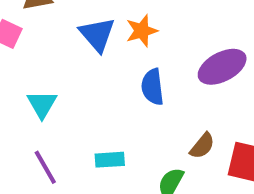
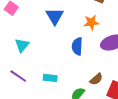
orange star: (142, 31) -> (91, 22), moved
purple line: (45, 167) -> (18, 76), turned -36

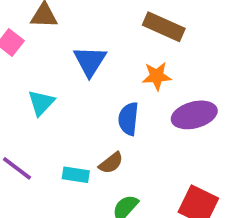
cyan triangle: (22, 45) -> (41, 103), moved
brown semicircle: (96, 79) -> (111, 163), moved

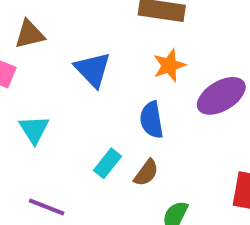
cyan triangle: (41, 103) -> (34, 130), moved
cyan rectangle: (76, 175) -> (107, 163), moved, turned -45

